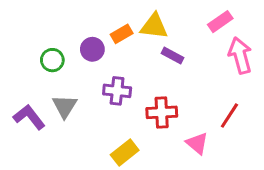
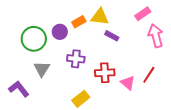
green circle: (52, 60) -> (34, 39), size x1.6
purple L-shape: (29, 117) -> (19, 89), moved
pink triangle: (197, 143) -> (128, 83), moved

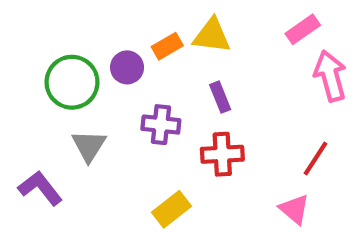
purple rectangle: (112, 36) -> (220, 97), moved, turned 40
pink triangle: (128, 83) -> (294, 209), moved

